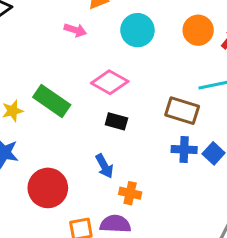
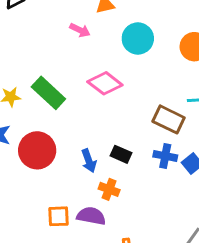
black rectangle: (116, 121) -> (121, 154), moved
red circle: (48, 188) -> (37, 150), moved

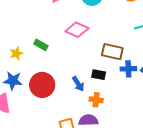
green rectangle: (48, 93) -> (41, 45), size x0.6
brown rectangle: (169, 119) -> (112, 52), moved

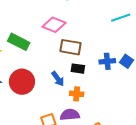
green rectangle: (41, 45) -> (19, 42), size x1.5
brown rectangle: (112, 52) -> (71, 47), moved

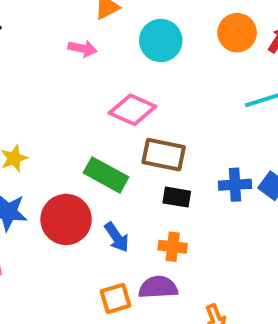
green rectangle: (19, 42) -> (106, 175), moved
blue arrow: (58, 79) -> (117, 237), moved

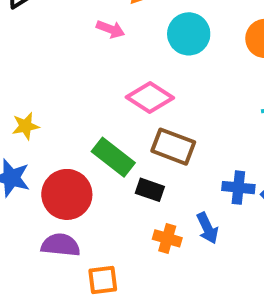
black rectangle: (177, 197) -> (150, 190), moved
blue arrow: (117, 237) -> (207, 228), moved
purple semicircle: (158, 287) -> (61, 245), moved

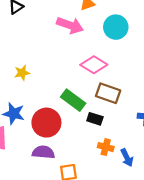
pink arrow: (111, 29) -> (70, 25), size x1.6
yellow star: (26, 126) -> (22, 73), moved
blue arrow: (207, 228) -> (127, 158), moved

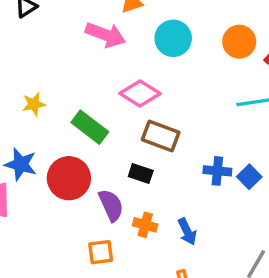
green rectangle: (73, 100) -> (90, 127), moved
orange cross: (106, 147) -> (145, 225), moved
purple semicircle: (43, 152) -> (111, 205), moved, turned 60

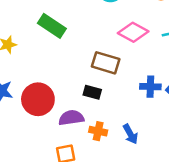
pink diamond: (140, 94) -> (133, 32), moved
green rectangle: (90, 127) -> (52, 26), moved
purple semicircle: (111, 205) -> (71, 118), turned -70

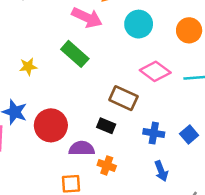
blue cross: (150, 87) -> (154, 133), moved
blue arrow: (130, 134) -> (161, 171), moved

